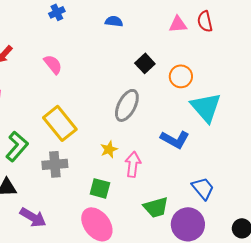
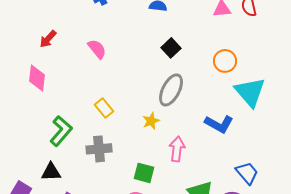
black square: (145, 63) -> (171, 48), moved
yellow rectangle: (60, 123) -> (104, 108), size x0.6
yellow star: (109, 149) -> (151, 121), moved

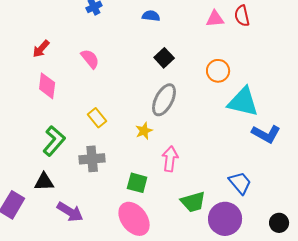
pink diamond: (37, 78) -> (47, 86), moved
cyan triangle: (250, 92) -> (243, 102), turned -36
blue L-shape: (219, 124) -> (266, 134), moved

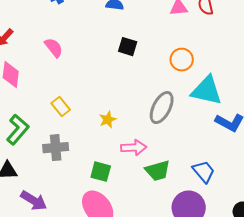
black square: (164, 58) -> (128, 47), turned -30
gray ellipse: (164, 100) -> (162, 108), moved
pink arrow: (170, 159) -> (134, 148), turned 80
green trapezoid: (193, 202) -> (158, 171), moved

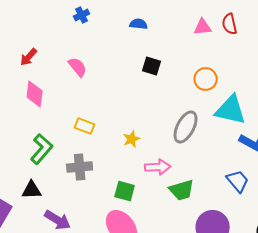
yellow rectangle: (61, 107) -> (85, 126), turned -30
blue trapezoid: (204, 172) -> (238, 181), moved

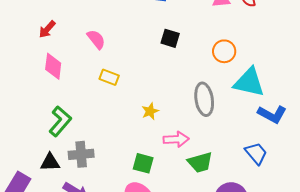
yellow rectangle: (85, 126) -> (109, 77), moved
gray ellipse: (186, 127) -> (204, 99), turned -36
gray cross: (80, 167) -> (81, 154), moved

